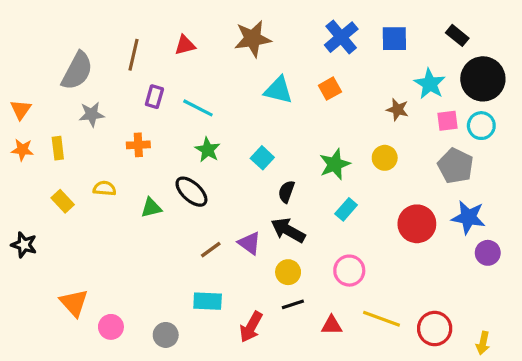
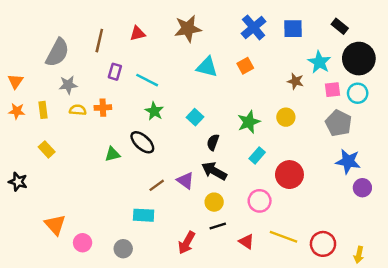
yellow semicircle: (104, 188) -> (78, 110), moved
red circle: (417, 224) -> (289, 175), moved
cyan rectangle: (208, 301) -> (144, 215), moved
red triangle: (332, 325) -> (246, 242), turned 35

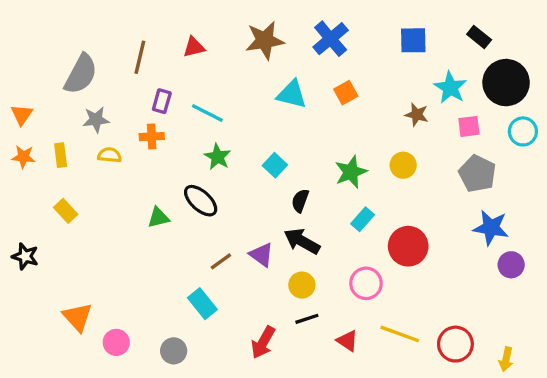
blue cross: (254, 27) -> (331, 39), moved
cyan circle: (358, 93) -> (523, 131), moved
orange cross: (103, 108) -> (152, 137), moved
cyan rectangle: (144, 215) -> (202, 304), turned 48

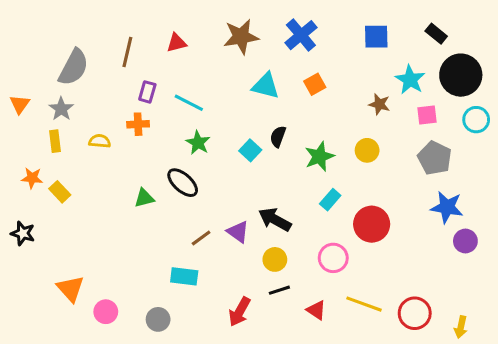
gray star: (96, 120) -> (61, 109), moved, turned -30
orange star: (23, 157) -> (32, 178), moved
black semicircle: (300, 201) -> (278, 137), moved
cyan rectangle: (202, 304) -> (184, 276), turned -44

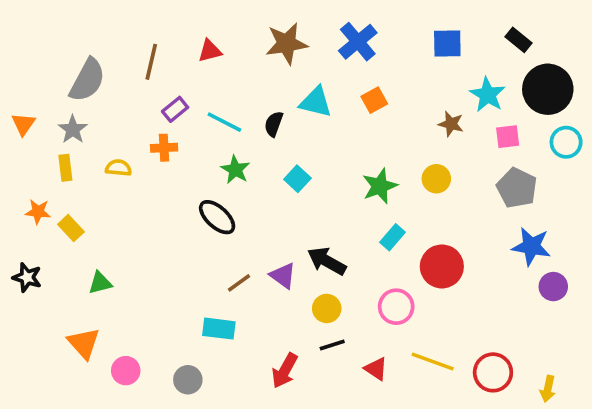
purple rectangle: (147, 92) -> (175, 109), turned 35
black semicircle: (278, 137) -> (274, 124), moved
green triangle: (144, 198) -> (100, 283), moved

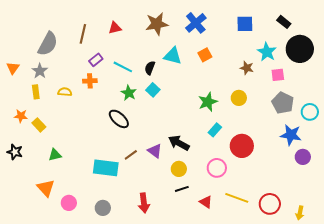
cyan circle: (566, 142) -> (310, 112), moved
cyan square: (297, 179) -> (153, 90), moved
cyan rectangle: (219, 329) -> (106, 168), moved, size x1.4
red arrow: (285, 371) -> (144, 203), moved, turned -36

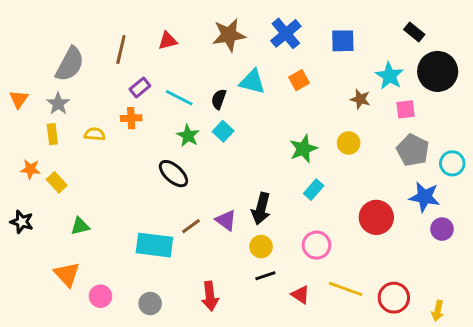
blue square: (245, 24) -> (343, 41), moved
black arrow: (179, 143) -> (261, 209), turned -105
red circle: (242, 146) -> (376, 217), moved

